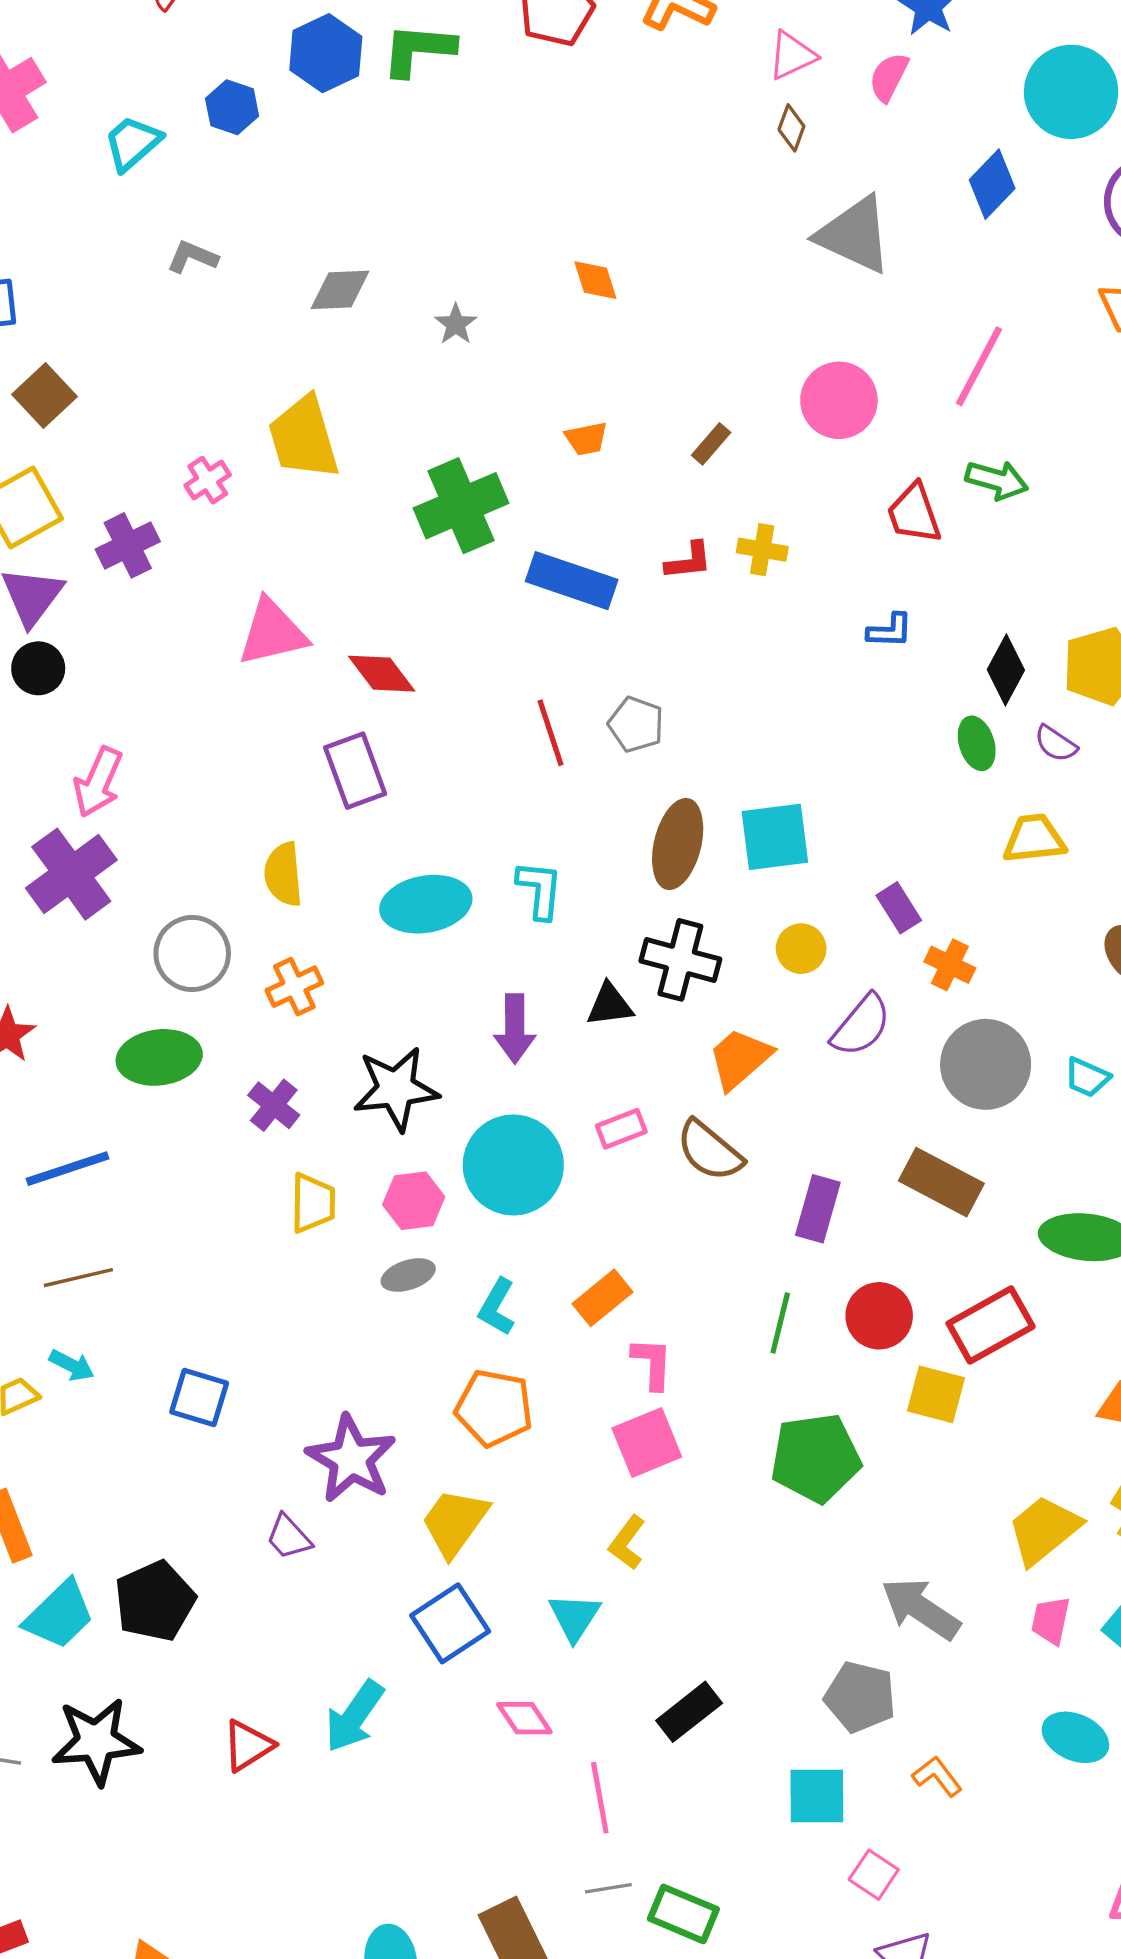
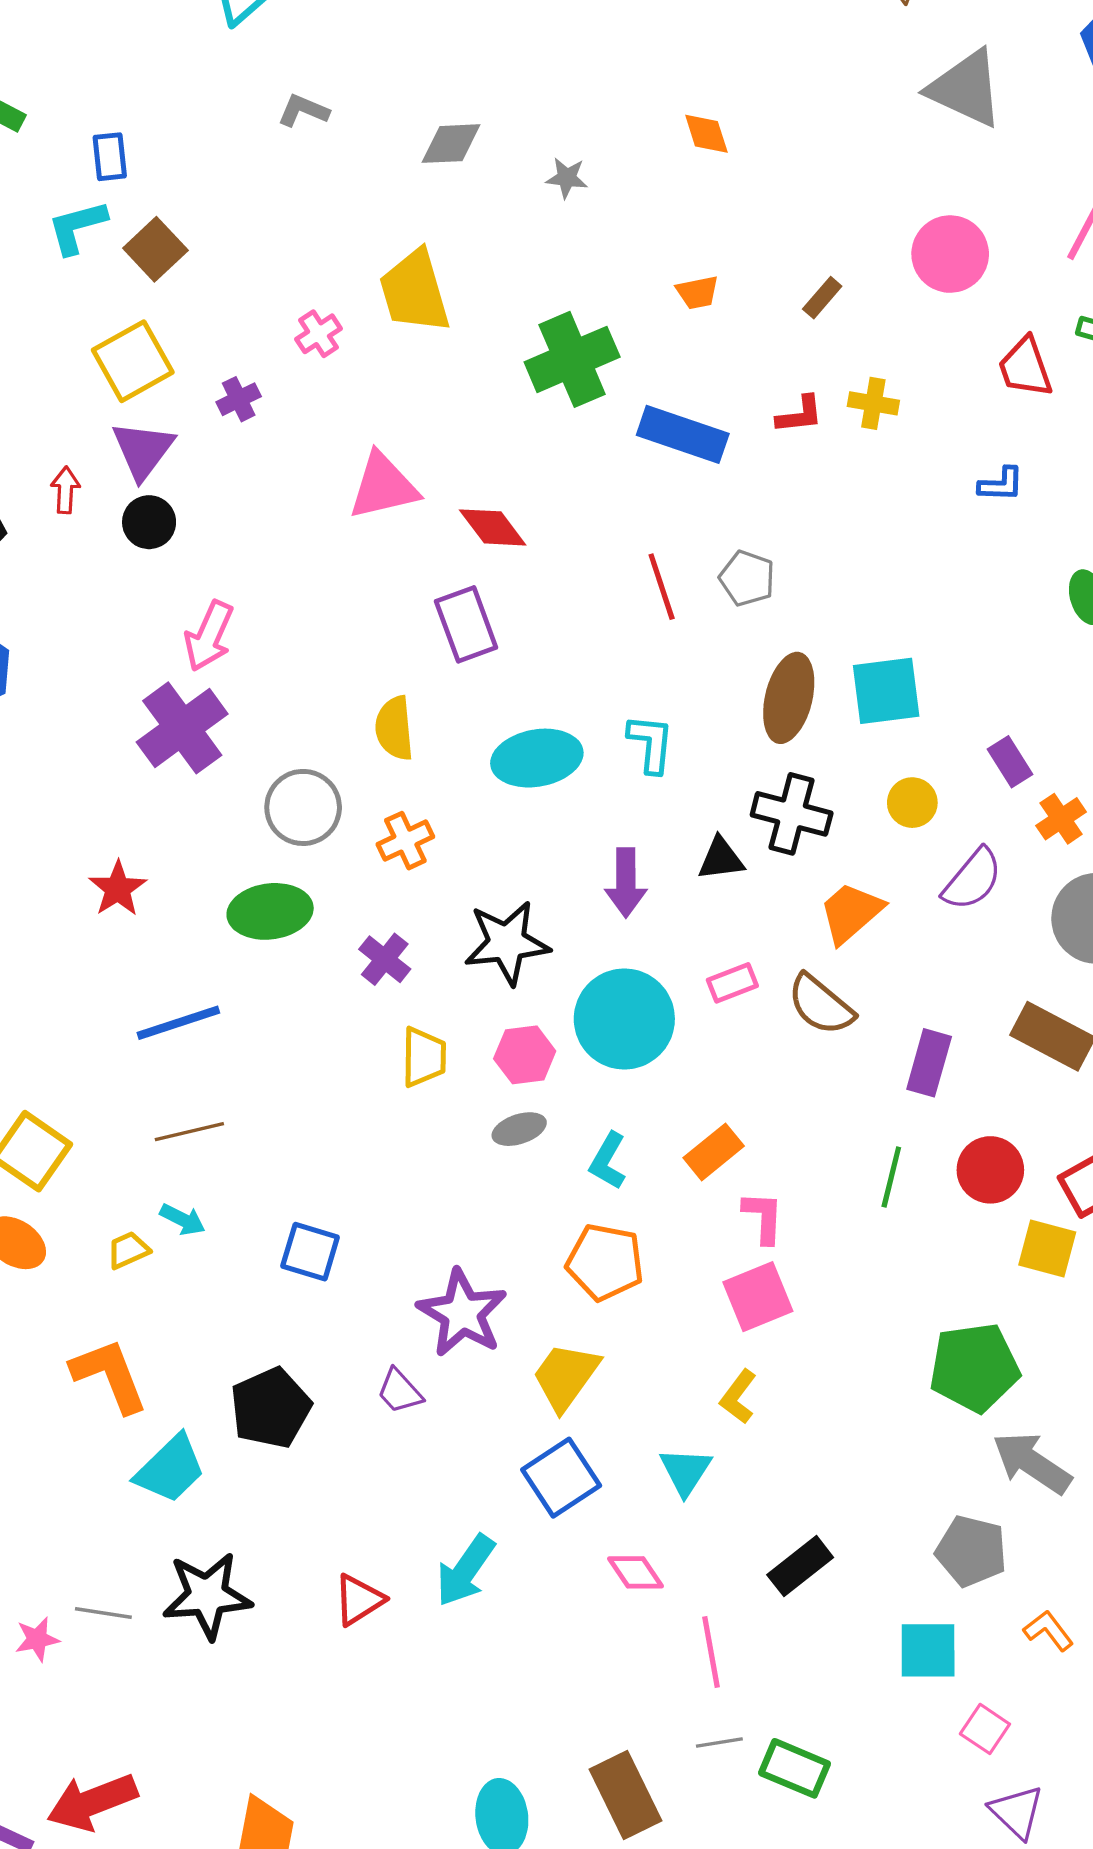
gray star: (456, 324) -> (567, 178), turned -30
purple cross: (128, 545) -> (239, 399), size x0.7
orange cross: (950, 965) -> (1061, 819), turned 30
green pentagon: (816, 1458) -> (974, 1367), moved
black pentagon: (155, 1601) -> (271, 1408), moved

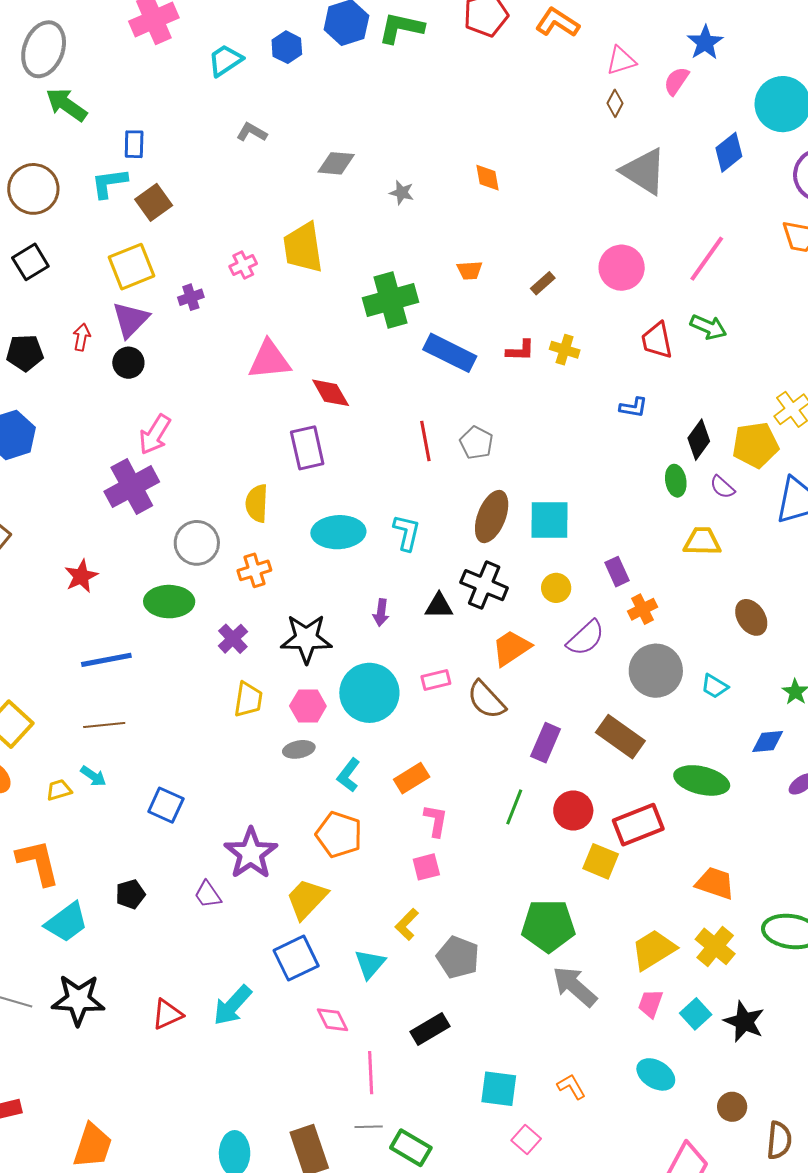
purple arrow: (626, 883) -> (381, 613), size x0.7
pink square: (758, 1297) -> (426, 867), size x0.7
black pentagon: (271, 1408) -> (130, 894), size x0.6
gray pentagon: (971, 1551) -> (458, 957), moved

